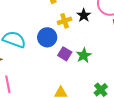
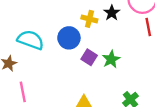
yellow cross: (65, 21) -> (89, 19), turned 32

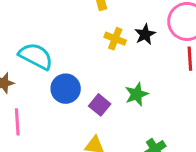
blue circle: (69, 38) -> (66, 89), moved
purple square: (89, 57) -> (100, 105), moved

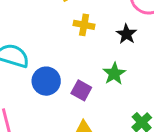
black star: (145, 34) -> (126, 34), moved

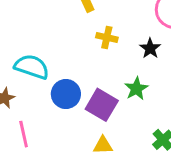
purple square: (81, 90) -> (102, 105), size x1.5

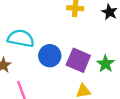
green star: (136, 89) -> (106, 64), moved

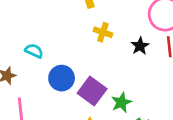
cyan semicircle: (21, 38) -> (34, 51), size x0.6

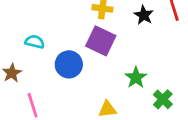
purple square: (92, 91) -> (101, 41), moved

